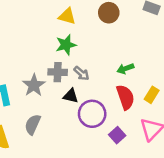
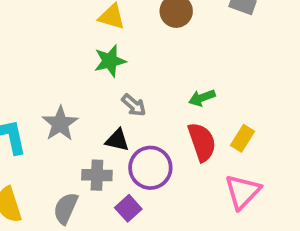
gray cross: (58, 72) -> (97, 175), moved
gray semicircle: (33, 124) -> (66, 208), moved
purple square: (117, 135) -> (128, 208), moved

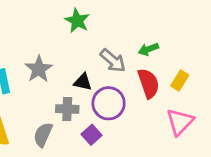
green star: (110, 61) -> (77, 21), turned -30
gray arrow: (134, 105) -> (113, 61), moved, size x1.4

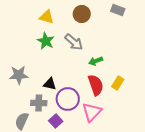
gray arrow: (113, 61) -> (74, 42), moved
gray star: (39, 69) -> (19, 75), turned 30
pink triangle: (180, 122) -> (92, 112), moved

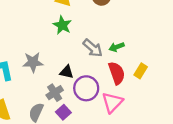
gray arrow: (74, 42) -> (93, 48), moved
gray cross: (39, 103) -> (55, 93), turned -35
purple square: (56, 121) -> (63, 112), moved

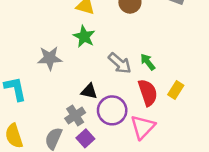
green arrow: (117, 47) -> (148, 62), turned 72
gray star: (33, 62) -> (50, 58), moved

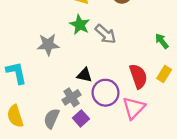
green arrow: (148, 62) -> (162, 41), moved
gray arrow: (120, 63) -> (106, 34), moved

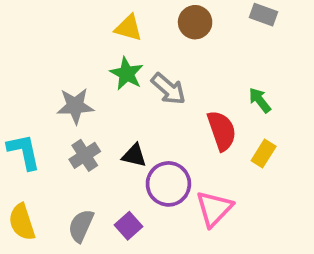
red semicircle: (138, 76) -> (222, 131), moved
gray cross: (72, 97) -> (85, 155), moved

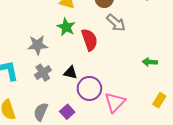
gray arrow: (168, 89) -> (116, 23), moved
green arrow: (260, 100) -> (150, 62), moved, turned -48
red semicircle: (222, 131) -> (89, 40), moved
yellow rectangle: (264, 153) -> (159, 100), moved

